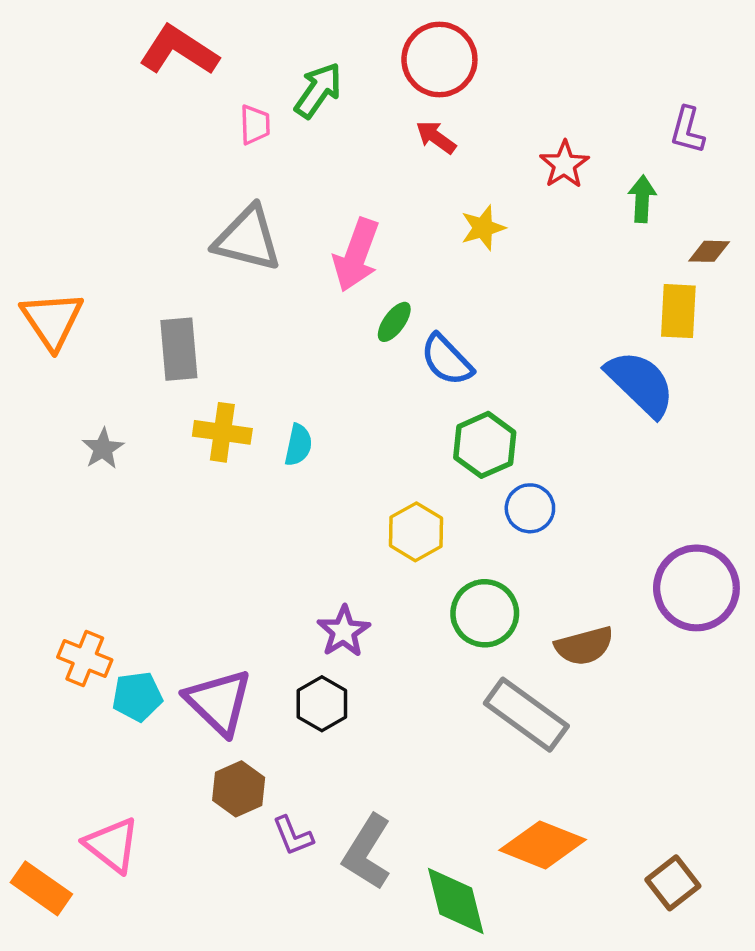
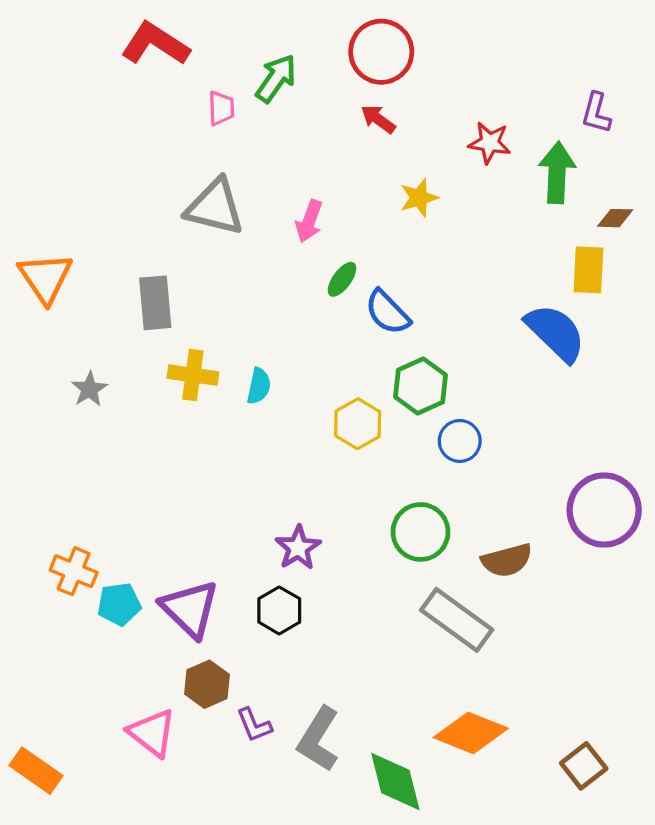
red star: (564, 164) -> (490, 143), turned -30
green arrow: (642, 199) -> (557, 173), size x1.5
pink arrow: (356, 255) -> (309, 221), size x0.7
yellow hexagon: (416, 532) -> (358, 424), moved
pink triangle: (112, 845) -> (152, 733), moved

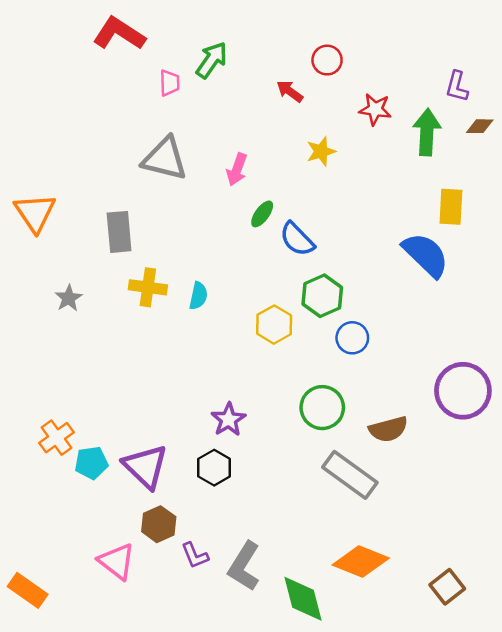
red circle: (381, 52) -> (327, 60), moved, size x0.6
brown diamond: (615, 218) -> (480, 126), moved
orange cross: (74, 571) -> (57, 438), turned 32

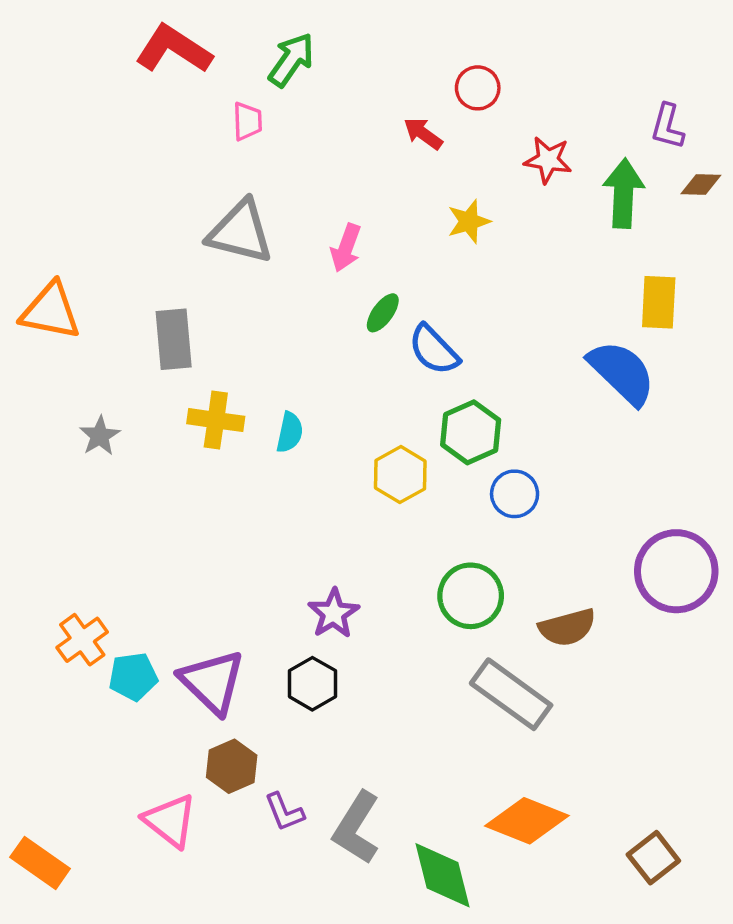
green arrow: (212, 60) -> (291, 60), moved
orange triangle: (35, 213) -> (51, 311), turned -45

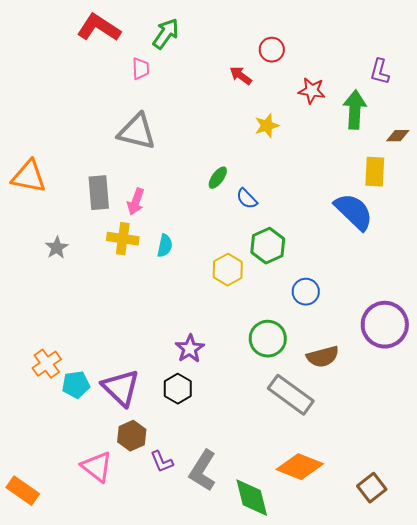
brown diamond: (701, 185) -> (398, 136), moved
pink arrow: (346, 248) -> (136, 202), moved
blue semicircle: (434, 350) -> (247, 199), size x0.7
blue circle: (515, 494) -> (306, 292), moved

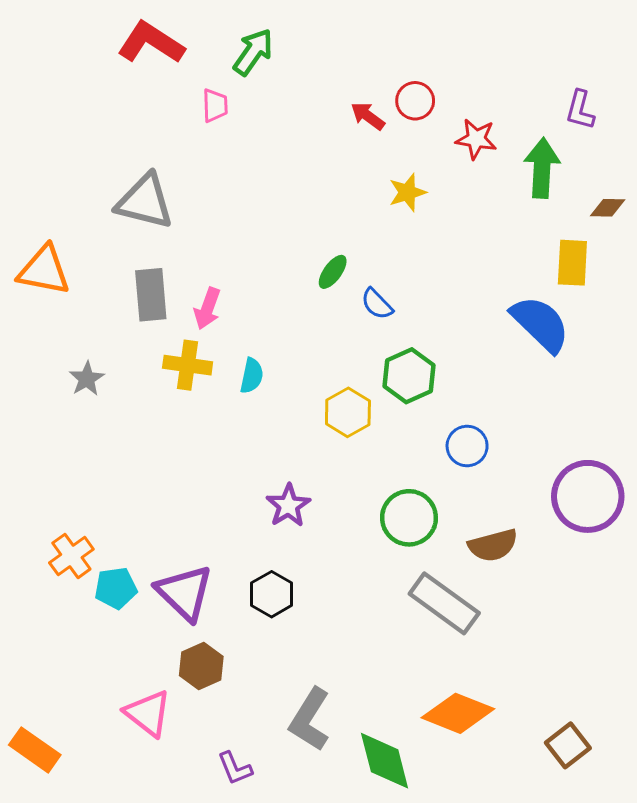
red circle: (272, 50) -> (415, 101), moved
gray triangle: (137, 132) -> (145, 202), moved
purple star: (190, 349) -> (288, 506), moved
purple L-shape: (162, 462) -> (235, 768), moved

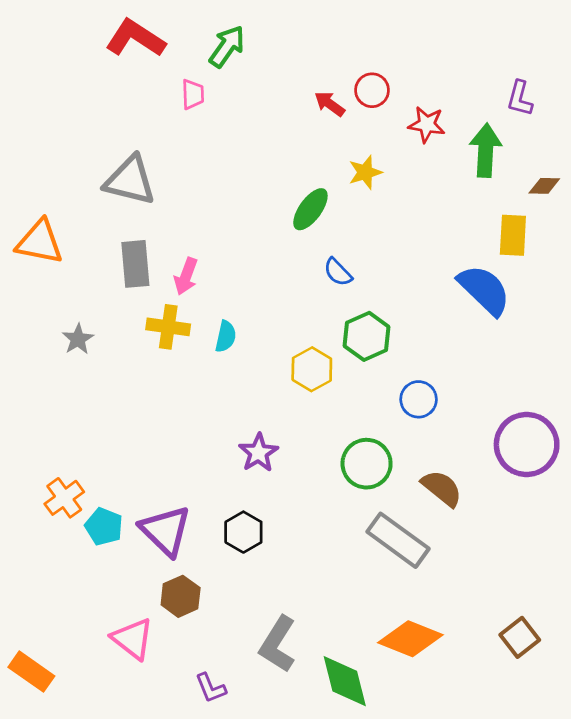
green ellipse: (333, 272) -> (310, 209), moved, size x1.4
brown semicircle: (493, 545) -> (442, 488), turned -126
cyan pentagon: (116, 588) -> (104, 527), turned 30
brown square: (568, 745) -> (520, 637), moved

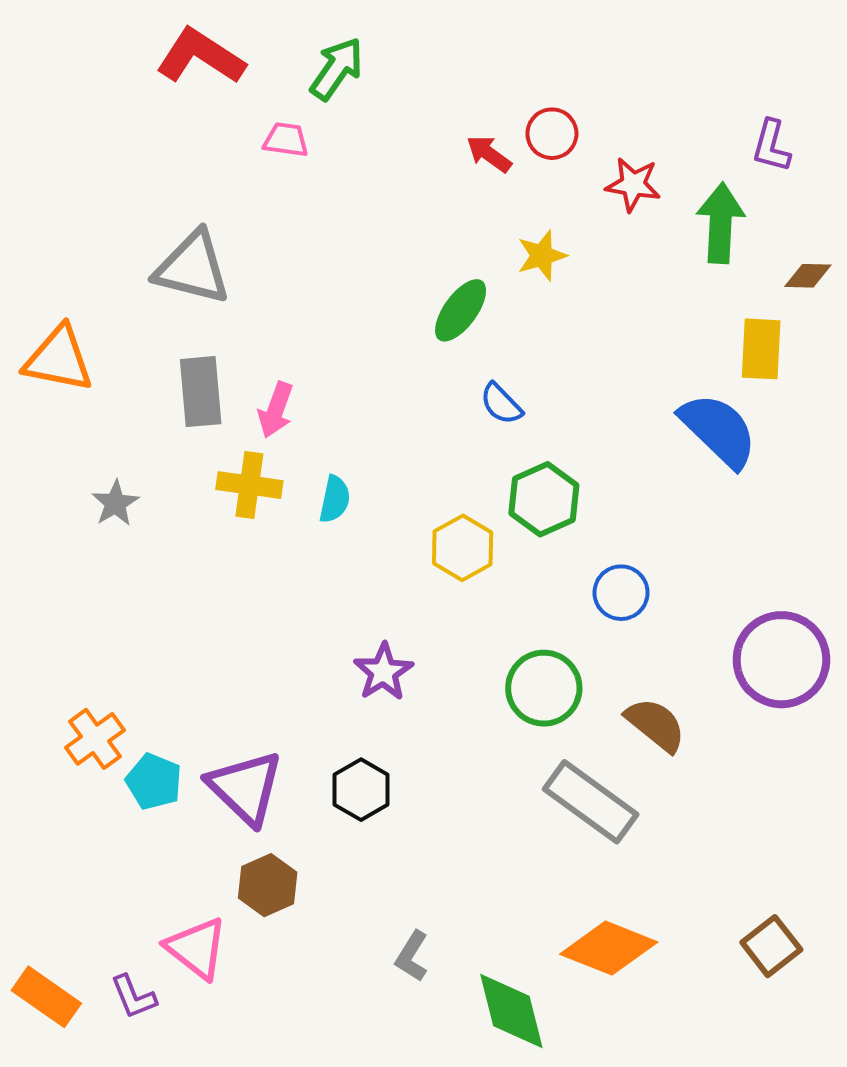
pink trapezoid: (193, 94) -> (286, 140), turned -80
gray L-shape: (278, 644) -> (412, 956), size x0.6
purple L-shape: (211, 688) -> (134, 997), moved

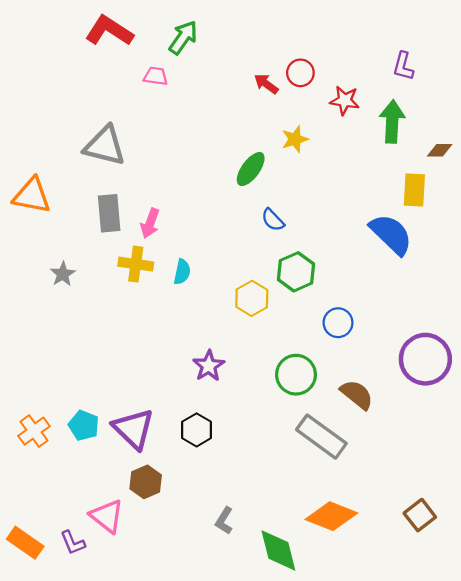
purple L-shape: (771, 146) -> (403, 66), moved
orange cross: (95, 739) -> (34, 431), moved

